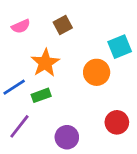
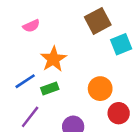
brown square: (63, 25) -> (98, 21), moved, size x1.5
orange circle: (97, 72) -> (100, 89), moved

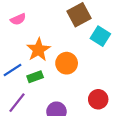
cyan square: (121, 44) -> (100, 36), turned -36
orange circle: (100, 89) -> (67, 63), moved

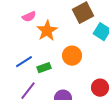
orange star: (38, 50) -> (47, 31), moved

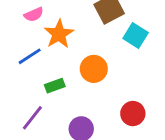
blue line: (24, 62) -> (30, 56), moved

